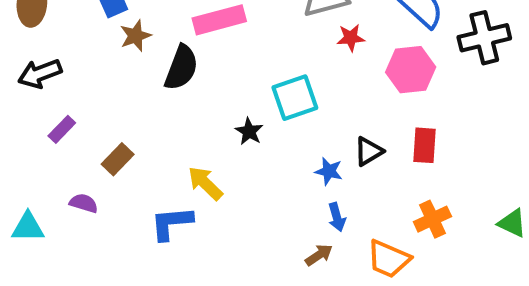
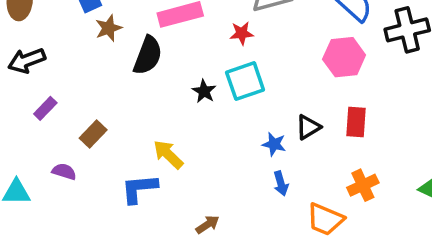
red star: (351, 38) -> (242, 33), moved
black star: (249, 131) -> (204, 91), moved
brown arrow: (319, 255) -> (207, 224), moved

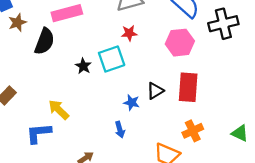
red star: (242, 33) -> (129, 33), moved
red rectangle: (356, 122) -> (188, 87), size x1.4
blue arrow: (281, 183) -> (120, 130), moved

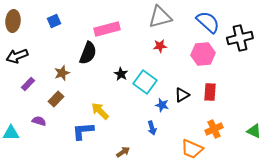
brown star: (17, 23) -> (62, 73), moved
cyan square: (112, 59) -> (145, 82), moved, turned -35
red rectangle: (188, 87) -> (210, 92), size x0.7

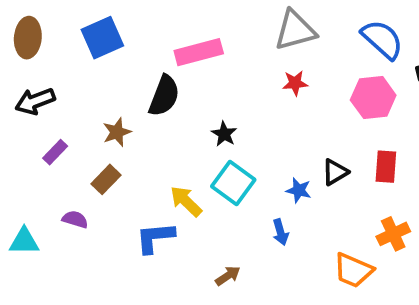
blue square: (54, 21) -> (102, 38), size x1.6
cyan square: (145, 82) -> (233, 183), moved

